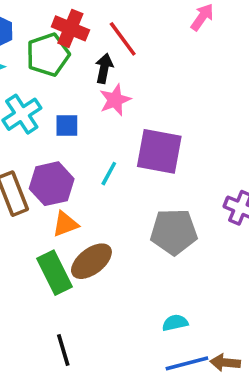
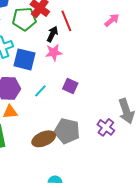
blue square: (67, 125) -> (25, 59), size x1.6
purple square: (159, 151) -> (70, 86), size x0.6
brown ellipse: (91, 261) -> (44, 139), moved

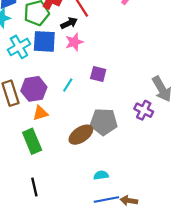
black arrow: (52, 34) -> (69, 23), turned 49
blue square: (25, 59) -> (44, 41), moved

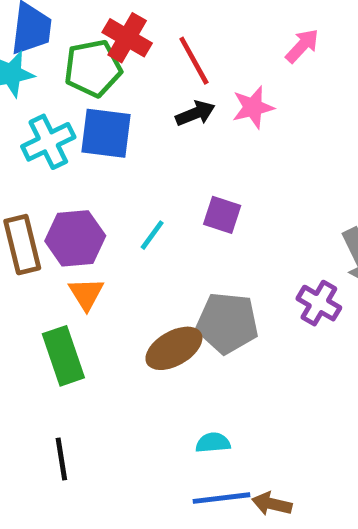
black arrow: (69, 23) -> (195, 113), moved
pink star: (74, 42) -> (253, 107), moved
orange triangle: (40, 113) -> (86, 294), turned -49

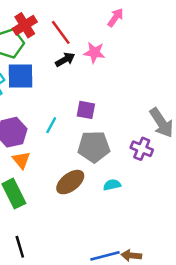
red cross: (127, 38) -> (25, 25), turned 35
pink star: (253, 107) -> (94, 52), turned 30
gray pentagon: (227, 323) -> (94, 147), moved
cyan semicircle: (213, 443) -> (112, 185), moved

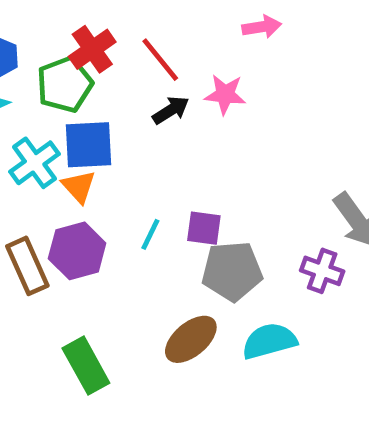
pink arrow: (116, 17) -> (262, 27), turned 48
purple square: (86, 110) -> (204, 228), moved
orange triangle: (21, 160) -> (79, 187), moved
cyan semicircle: (112, 185) -> (269, 341), size x1.6

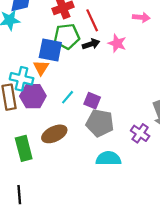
green pentagon: (65, 84) -> (67, 36), moved
cyan cross: (35, 163) -> (22, 79), moved, turned 35
brown ellipse: (191, 339) -> (54, 134), moved

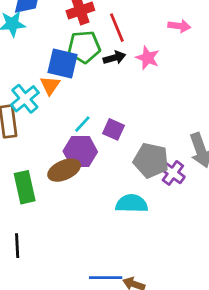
cyan cross: (22, 79) -> (25, 99), turned 35
purple hexagon: (33, 96) -> (80, 151), moved
gray pentagon: (100, 123) -> (151, 160), moved

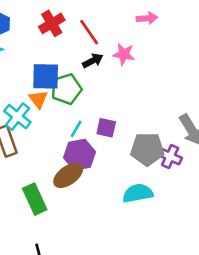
green pentagon: (84, 47) -> (66, 89), moved

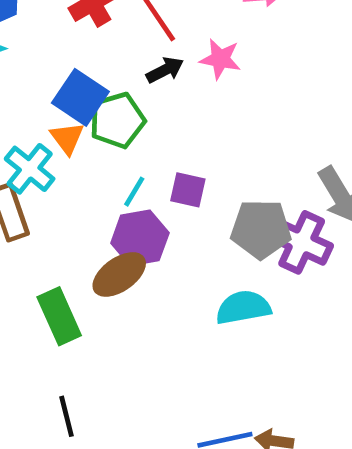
blue square: (46, 76) -> (80, 97), turned 32
purple cross: (170, 156) -> (302, 242), size x1.4

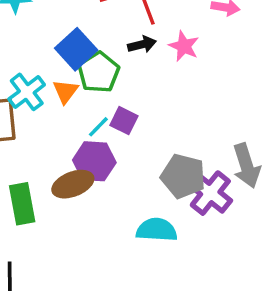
green pentagon: (117, 120) -> (99, 72), turned -30
orange triangle: (67, 138) -> (66, 91), moved
purple square: (188, 190) -> (124, 121), moved

